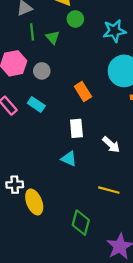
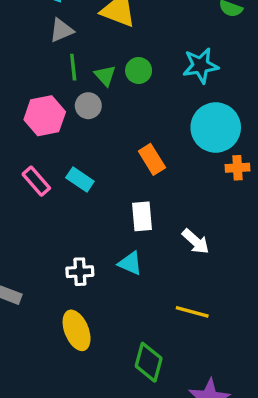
green circle: (75, 19) -> (139, 71), moved
gray circle: (42, 71) -> (88, 106), moved
white cross: (15, 185) -> (80, 272), moved

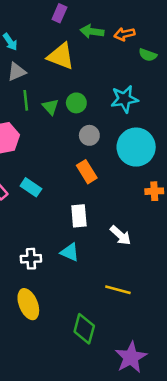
gray circle: (88, 106) -> (89, 135), moved
orange cross: (237, 168) -> (154, 191), moved

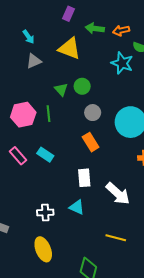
cyan star: (124, 99) -> (122, 63), moved, turned 30
green line: (26, 100) -> (48, 114), moved
white arrow: (120, 235) -> (118, 194), size x1.4

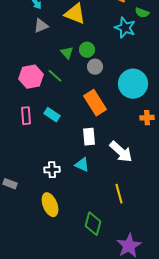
gray circle: (93, 113) -> (95, 67), moved
green line: (48, 114) -> (55, 76), turned -42
orange rectangle: (91, 142) -> (95, 103), size x1.4
pink rectangle: (18, 156) -> (26, 116), turned 36
yellow line: (116, 238) -> (119, 194), turned 60

